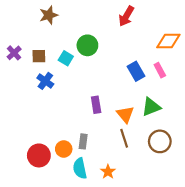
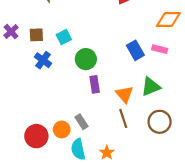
green circle: (87, 45) -> (86, 59), moved
cyan square: (66, 58) -> (64, 37), turned 32
pink rectangle: (160, 70) -> (160, 49), turned -48
gray rectangle: (83, 141) -> (81, 122), turned -40

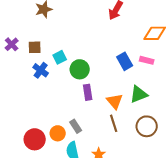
cyan square: (64, 37) -> (60, 57), moved

